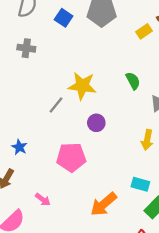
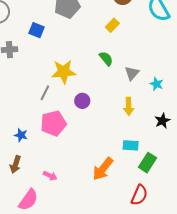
blue square: (64, 18) -> (36, 30), moved
yellow rectangle: (144, 31) -> (112, 25), moved
pink pentagon: (71, 157) -> (53, 123), moved

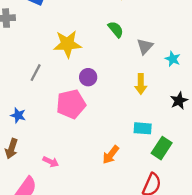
gray line: (45, 93) -> (36, 73), moved
pink pentagon: (53, 123) -> (71, 104), moved
orange arrow: (103, 169) -> (111, 155), size x0.7

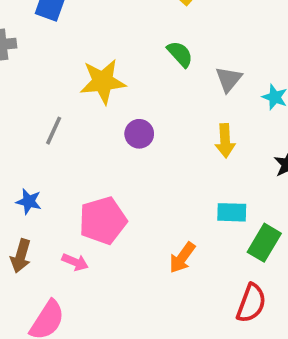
pink pentagon: (71, 104) -> (103, 221), moved
pink arrow: (51, 162) -> (75, 262), moved

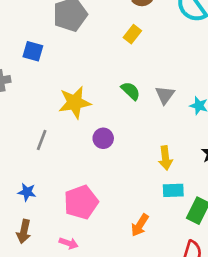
green semicircle: (180, 54) -> (131, 91), moved
yellow arrow: (225, 141) -> (165, 158), moved
pink arrow: (75, 262) -> (69, 243), moved

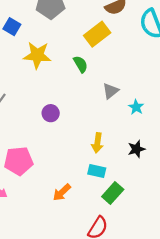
yellow rectangle: (132, 34) -> (97, 34), size x1.6
green semicircle: (131, 91) -> (80, 64), moved
yellow star: (75, 102) -> (37, 55), moved

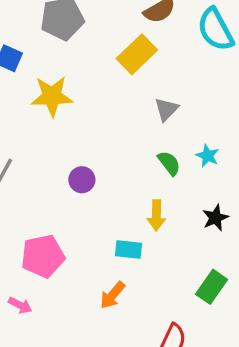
green semicircle: (80, 64) -> (169, 163), moved
gray triangle: (111, 91) -> (166, 109), moved
cyan rectangle: (97, 171) -> (128, 250), moved
green rectangle: (113, 193) -> (212, 287), moved

